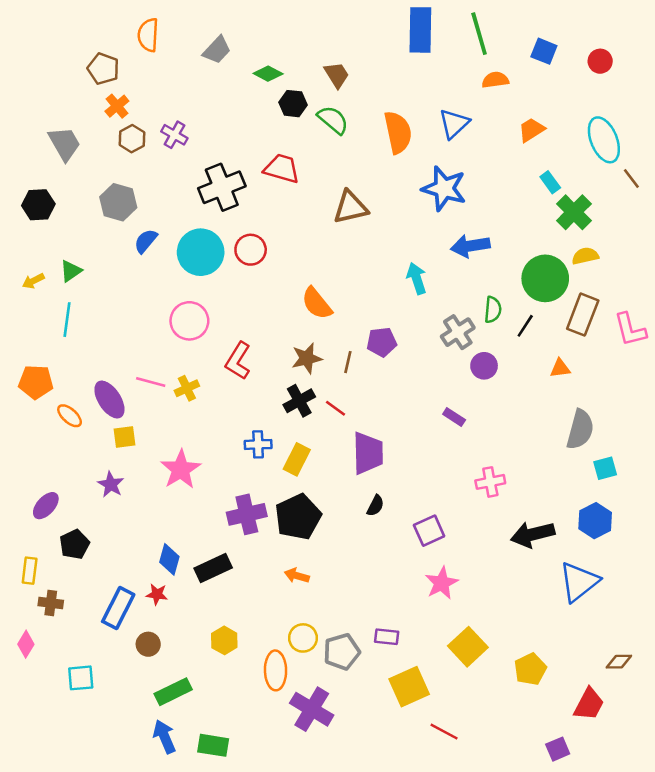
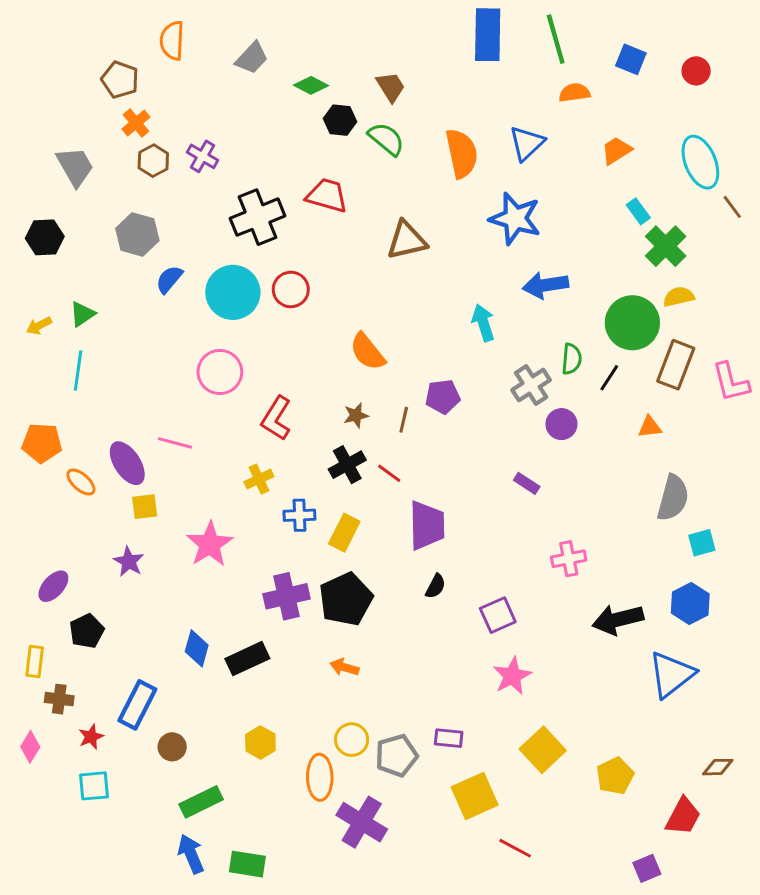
brown star: (307, 358) -> (356, 415), size x0.7
yellow cross: (187, 388) -> (259, 479), moved
red star: (157, 594) -> (91, 737), moved, turned -30

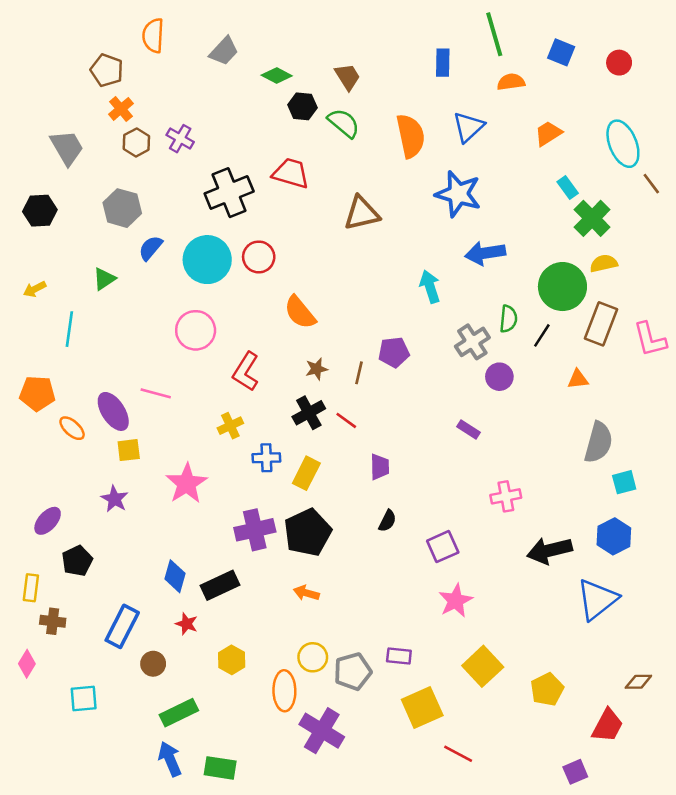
blue rectangle: (488, 35) -> (443, 63), moved, size x0.6
green triangle: (82, 314) -> (104, 279), moved
orange semicircle: (368, 352) -> (300, 312), moved
purple trapezoid: (427, 525) -> (380, 467), size x0.6
red star: (91, 737) -> (187, 624), moved, turned -30

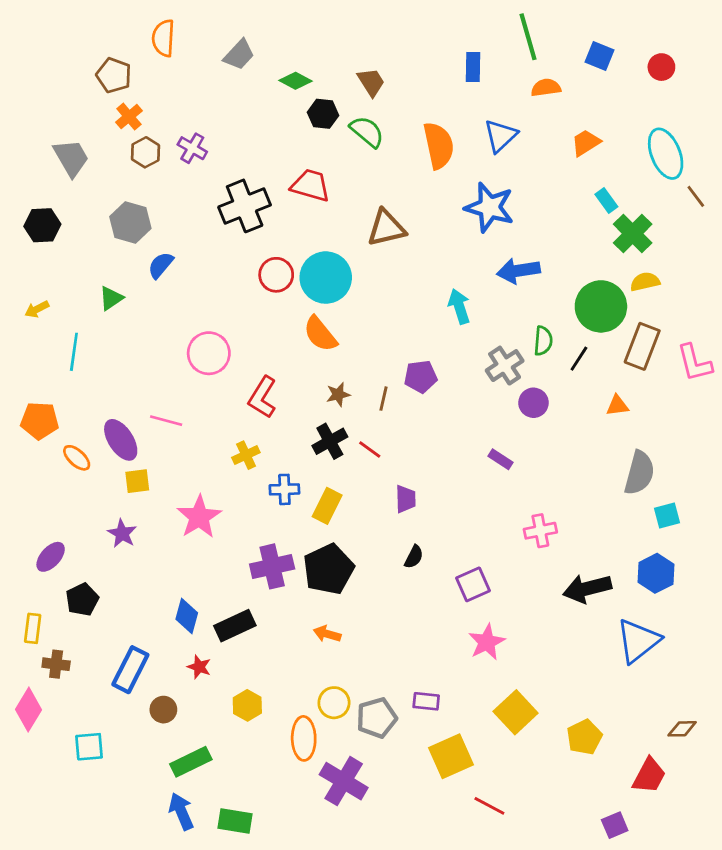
cyan circle: (207, 260) -> (326, 278), moved
pink diamond: (27, 664) -> (29, 710), size x1.4

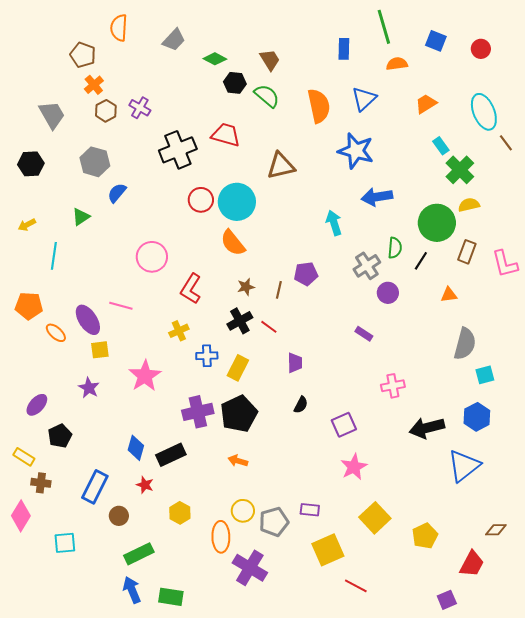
brown rectangle: (642, 346) -> (467, 252), size x0.7
yellow rectangle: (33, 628) -> (24, 457), turned -65

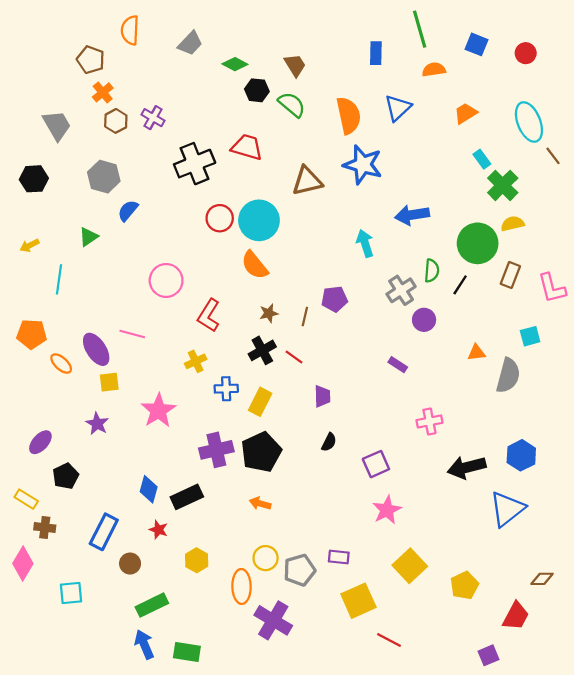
blue star: (356, 151) -> (363, 165), moved
orange triangle: (449, 295) -> (476, 353), moved
cyan square: (485, 375) -> (530, 336), moved

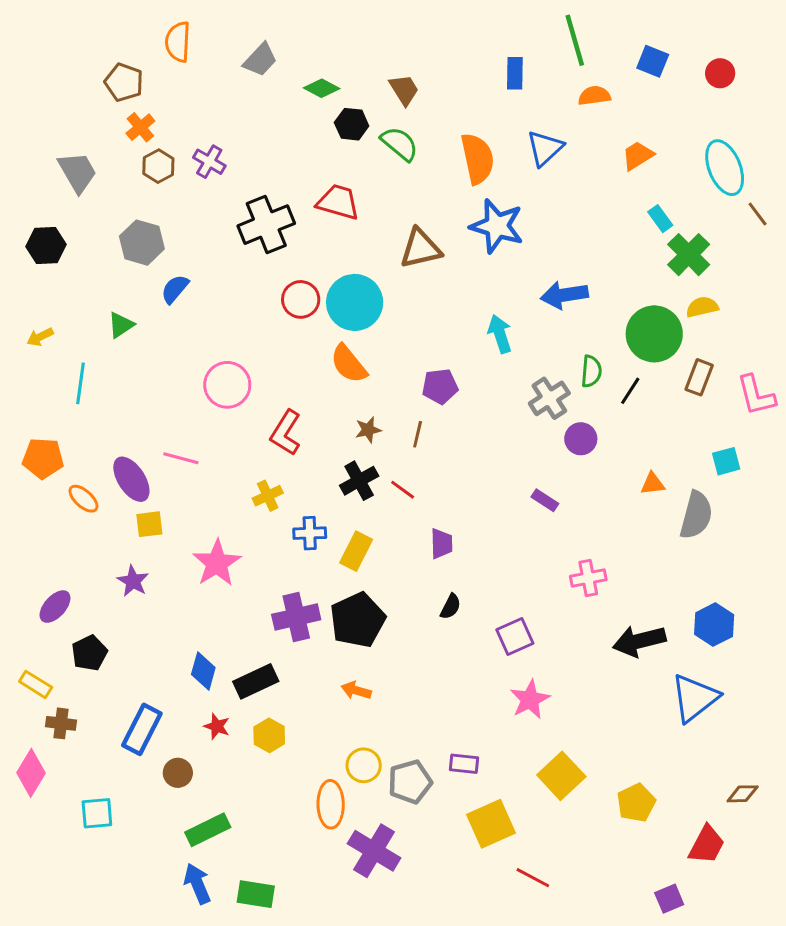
purple pentagon: (334, 299) -> (440, 386), moved
yellow hexagon: (197, 560) -> (269, 735), moved

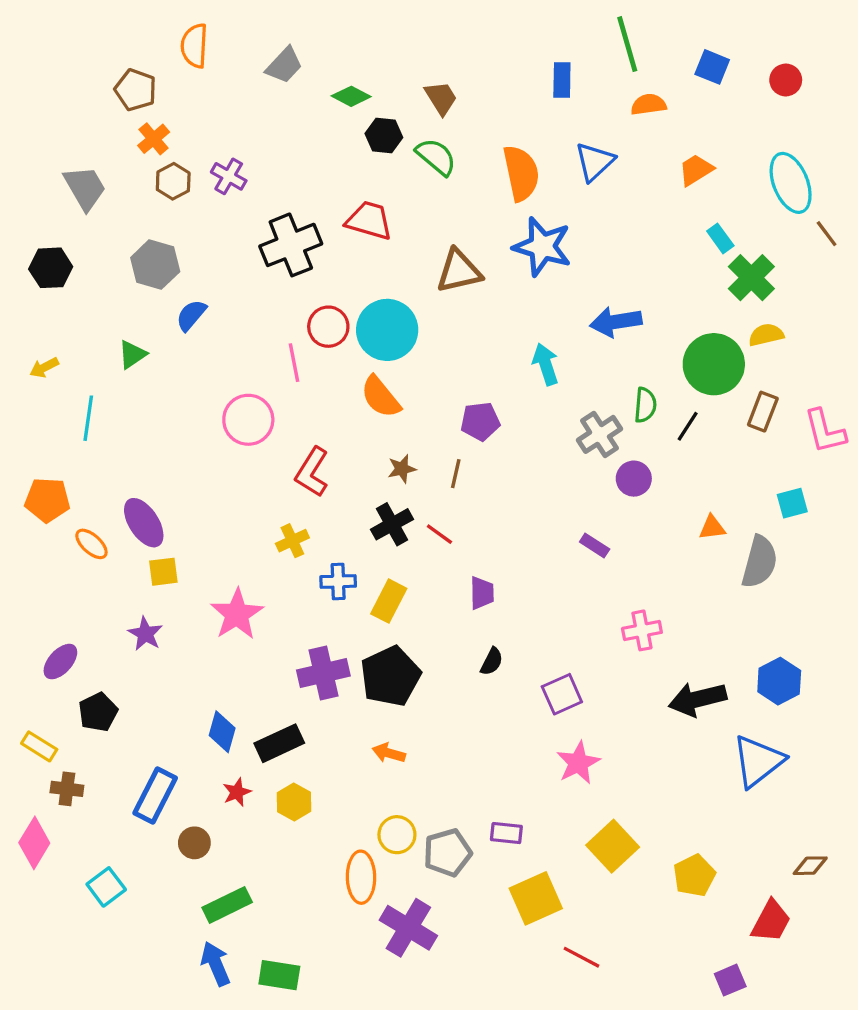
pink line: (181, 458) -> (294, 363), moved, turned 64
red star: (217, 726) -> (237, 792), turned 30
cyan square: (97, 813) -> (106, 887), turned -32

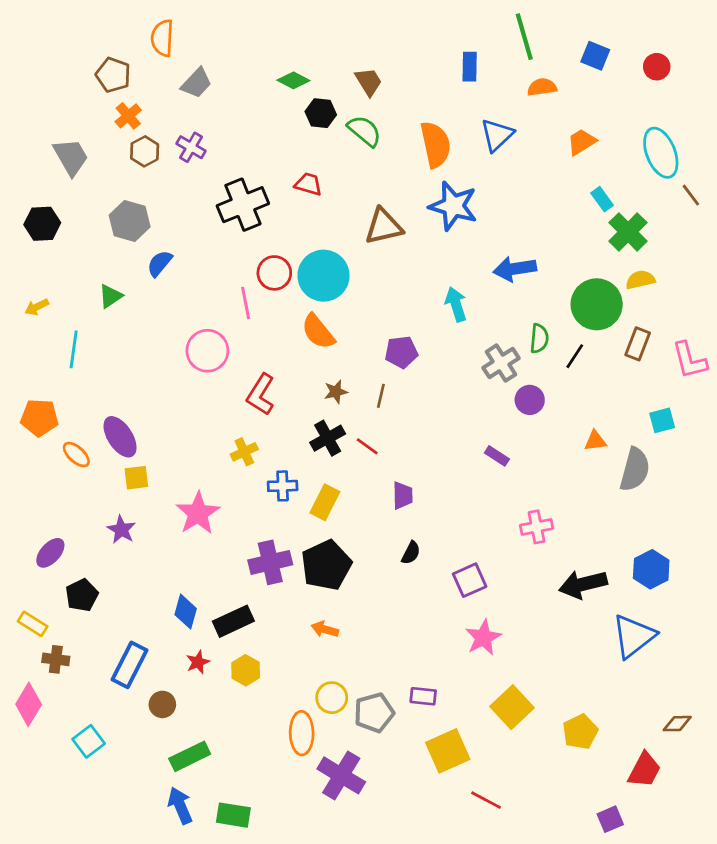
gray trapezoid: (284, 65) -> (196, 83), moved
red trapezoid: (369, 220) -> (308, 184), size x0.7

